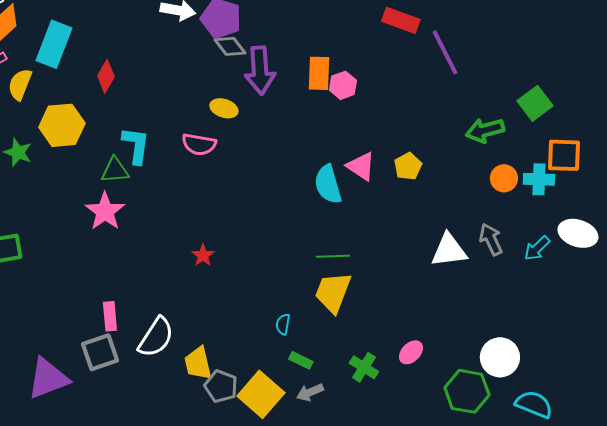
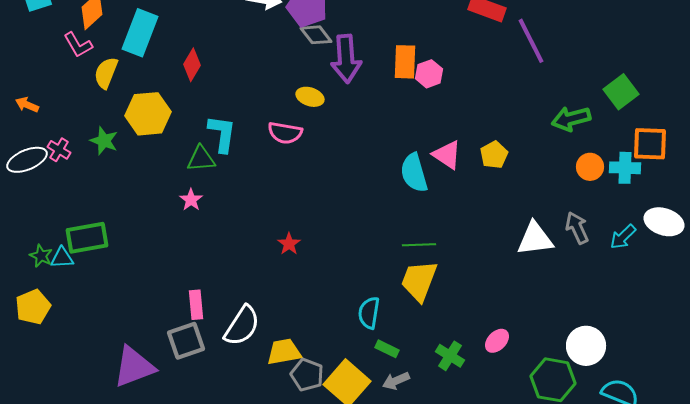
pink star: (105, 211) -> (191, 200), size x0.6
cyan semicircle: (283, 324) -> (369, 313), size x1.5
yellow trapezoid: (198, 363) -> (284, 352), turned 93

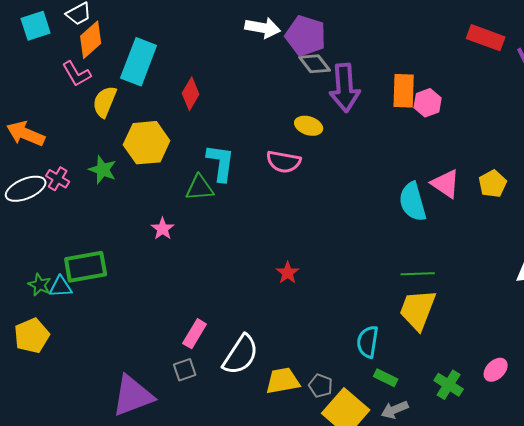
orange arrow: (27, 105) -> (26, 134), size x1.6
pink star: (191, 200) -> (163, 229), moved
pink rectangle: (196, 305) -> (195, 334), turned 36
gray square: (186, 341) -> (185, 370), size x0.6
gray pentagon: (307, 375) -> (321, 386), moved, size x0.7

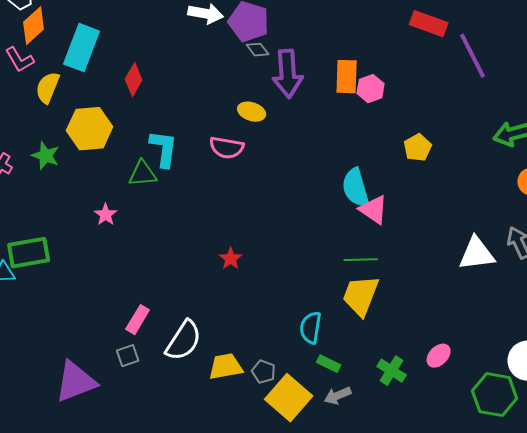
gray diamond: (315, 64) -> (258, 50), size x0.7
pink triangle: (446, 184) -> (374, 210), moved
yellow pentagon: (493, 184) -> (418, 148), moved

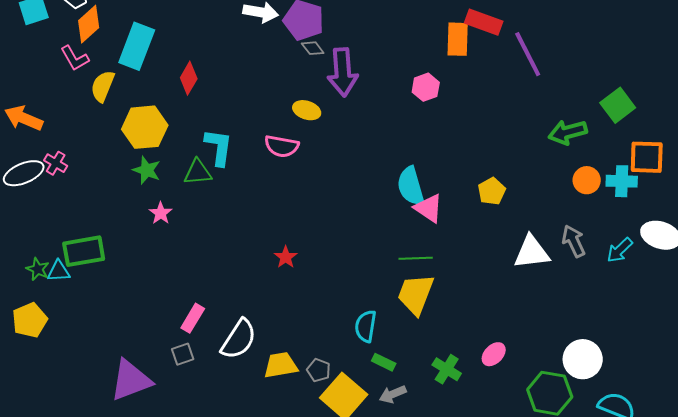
orange rectangle: (347, 77) -> (458, 39), moved
yellow pentagon: (418, 148) -> (492, 191), moved
green star: (46, 156) -> (147, 170), moved

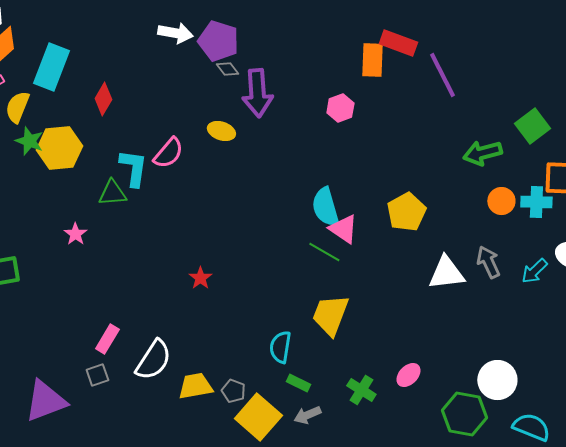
pink semicircle: (282, 146) -> (168, 153), moved, turned -60
green star: (147, 170) -> (29, 141), moved
yellow pentagon: (492, 191) -> (406, 212), size x1.4
green line: (416, 258) -> (324, 252), moved, turned 32

